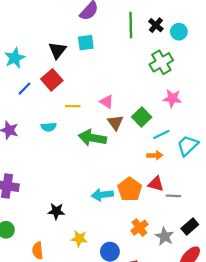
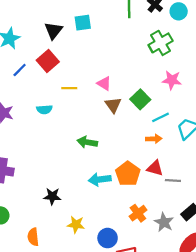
green arrow: (92, 138) -> (87, 142), moved, size x0.7

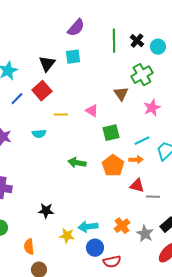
pink star: (172, 80) -> (152, 108), turned -30
green square: (140, 99) -> (111, 133), moved, turned 30
brown triangle: (113, 105) -> (121, 94), moved
orange pentagon: (128, 174) -> (113, 166), moved
cyan arrow: (100, 179) -> (88, 227), moved

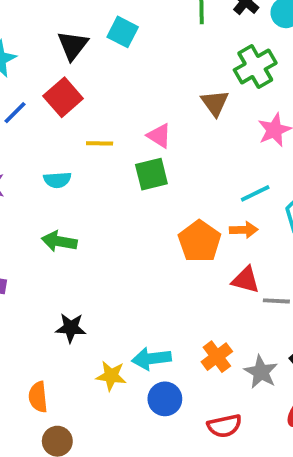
cyan square: (73, 57) -> (123, 32), turned 35
green square: (111, 133) -> (151, 174), moved
green arrow: (77, 163) -> (59, 241), moved
red semicircle: (112, 262) -> (224, 426), moved

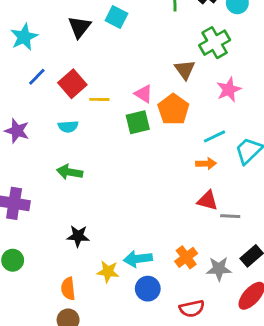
red square: (63, 97) -> (72, 84), moved
orange pentagon: (199, 241) -> (173, 109), moved
gray star: (261, 372) -> (219, 269), turned -30
orange semicircle: (38, 397) -> (68, 289), moved

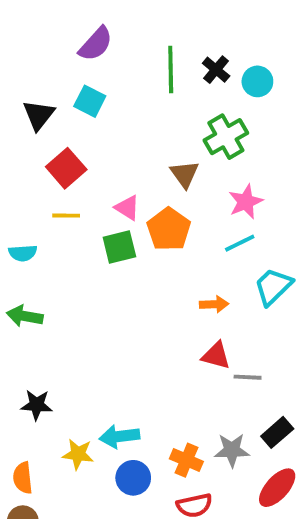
red square: (72, 84) -> (66, 168), moved
cyan line: (215, 136) -> (240, 243), moved
orange cross: (186, 257) -> (186, 460), moved, turned -30

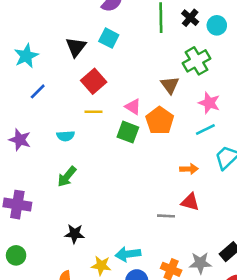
pink star: (246, 202) -> (209, 103), turned -30
green square: (119, 247) -> (128, 132), turned 35
green arrow: (25, 316) -> (67, 177), turned -60
gray line: (248, 377) -> (166, 216), moved

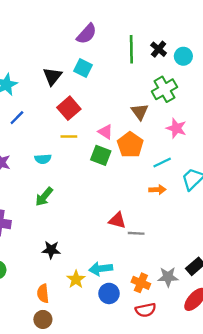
cyan line: (205, 130) -> (162, 162), moved
red triangle: (190, 202) -> (117, 220), moved
yellow star: (101, 266) -> (76, 279), turned 30

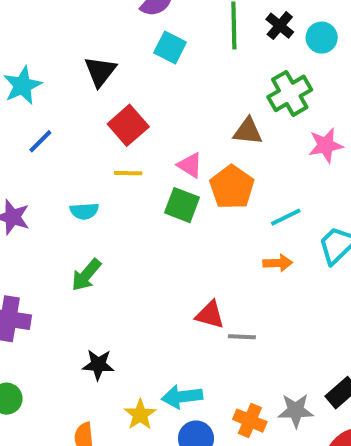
cyan square: (83, 68) -> (170, 48), moved
brown triangle: (140, 112) -> (248, 131), turned -48
pink star: (176, 128) -> (326, 145), moved, turned -30

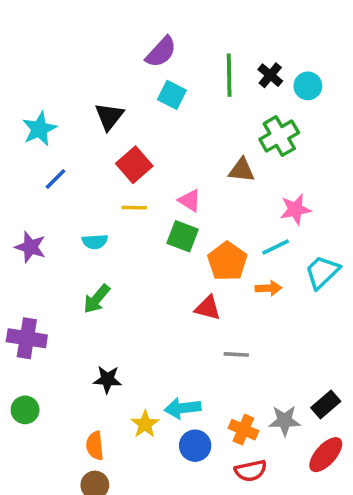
pink star: (326, 145) -> (295, 209), moved
orange pentagon: (232, 187) -> (227, 261), moved
red triangle: (210, 315) -> (208, 308), moved

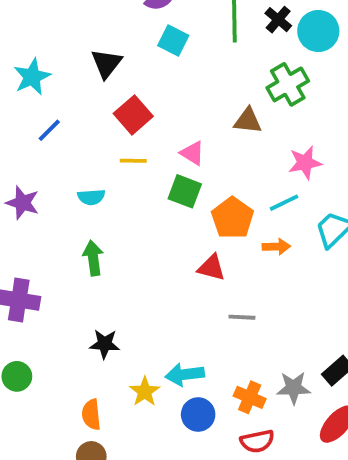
cyan circle: (308, 86) -> (318, 31), size x1.4
green arrow: (97, 299) -> (93, 258), turned 132

